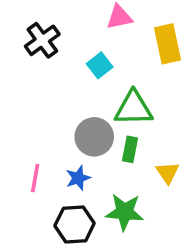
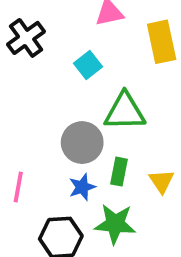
green rectangle: (130, 149) -> (119, 172), moved
blue star: (78, 178) -> (82, 187), moved

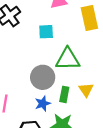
cyan square: (88, 65) -> (46, 32), turned 35
yellow triangle: (162, 181) -> (86, 90), moved

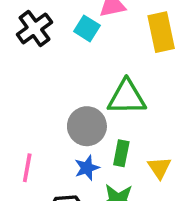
cyan square: (46, 32) -> (87, 28), moved, turned 35
yellow triangle: (86, 90) -> (159, 168), moved

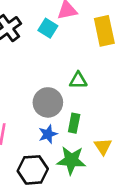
green triangle: (127, 97) -> (78, 80), size x0.6
yellow triangle: (159, 168) -> (103, 146), moved

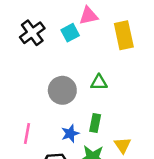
cyan square: (48, 28) -> (70, 33), turned 30
gray circle: (48, 102) -> (62, 90), moved

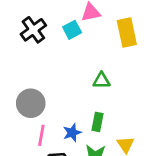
gray circle: (62, 90) -> (31, 103), moved
pink line: (27, 133) -> (41, 135), moved

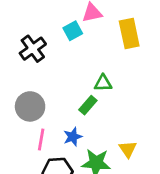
black cross: (33, 30) -> (33, 49), moved
green rectangle: (97, 122) -> (88, 105), moved, turned 30

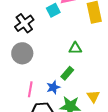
green rectangle: (88, 105) -> (67, 73), moved
gray circle: (30, 106) -> (22, 53), moved

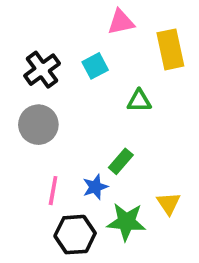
cyan square: (53, 10) -> (95, 66), moved
green triangle: (75, 48) -> (139, 101), moved

